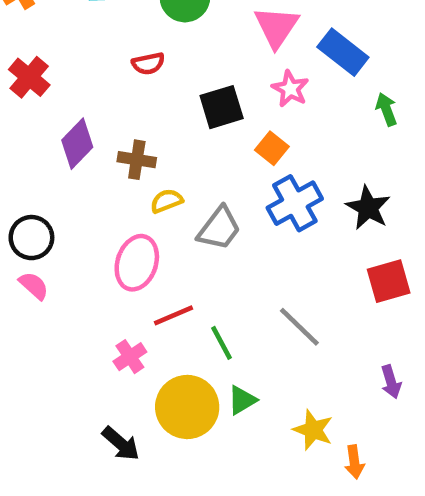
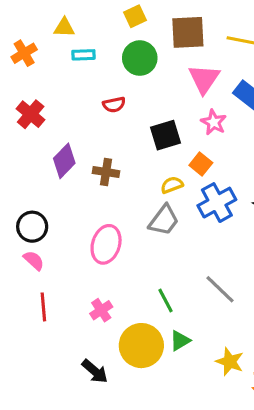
yellow semicircle: (167, 201) -> (172, 185), moved
red line: (173, 315) -> (43, 307), moved, turned -72

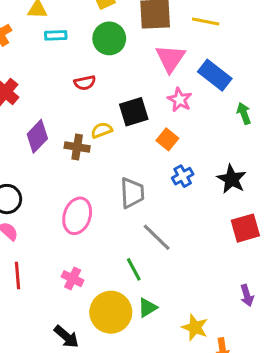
yellow semicircle: (172, 185) -> (102, 130), moved
blue cross: (217, 203) -> (183, 176), size x0.6
gray trapezoid: (164, 220) -> (132, 193), turned -40
gray line: (220, 289) -> (157, 237), moved
pink cross: (101, 310) -> (73, 279), turned -30

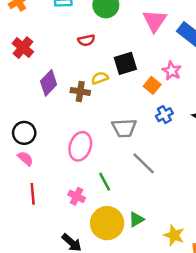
pink star: (180, 100) -> (172, 71), moved
gray trapezoid: (132, 193) -> (124, 128), turned 90
green line: (134, 269) -> (105, 182), moved

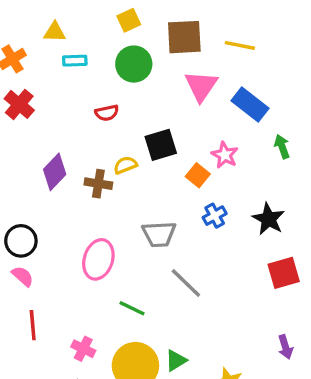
red cross: (23, 48) -> (19, 104), moved
green line: (105, 182) -> (132, 308), turned -36
pink cross: (77, 196) -> (83, 349), moved

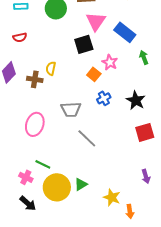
red semicircle: (107, 113) -> (20, 37), moved
black square: (161, 145) -> (84, 44), moved
yellow semicircle: (125, 165) -> (51, 68), turned -56
green line: (132, 308) -> (43, 164), moved

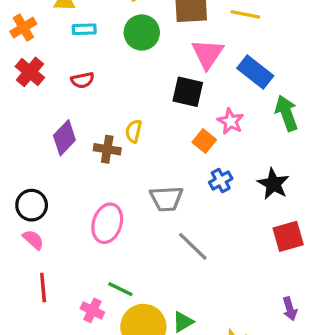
black square: (84, 44) -> (188, 92), turned 30
green arrow: (144, 57) -> (286, 113), size x1.5

